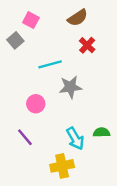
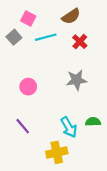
cyan line: (50, 64) -> (46, 37), moved
gray star: (70, 87) -> (76, 80), moved
pink circle: (36, 104) -> (28, 87), moved

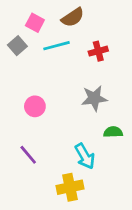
brown semicircle: (71, 16) -> (73, 17), moved
red cross: (80, 42) -> (98, 51), turned 32
green semicircle: (93, 122) -> (113, 132), moved

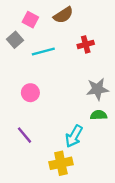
cyan line: (57, 46) -> (43, 51), moved
gray star: (94, 98) -> (97, 89), moved
cyan arrow: (85, 156) -> (74, 136), turned 60

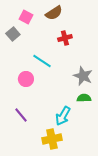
red cross: (86, 44) -> (65, 38), moved
cyan line: (43, 51) -> (42, 61), moved, turned 48
gray star: (97, 89) -> (83, 76), turned 30

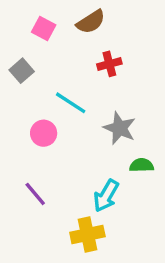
gray square: (13, 34) -> (22, 71), moved
gray star: (83, 76) -> (120, 128), moved

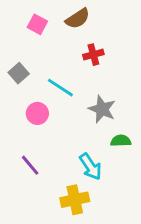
gray square: (22, 71) -> (19, 73), moved
cyan arrow: (106, 196) -> (91, 167), turned -64

